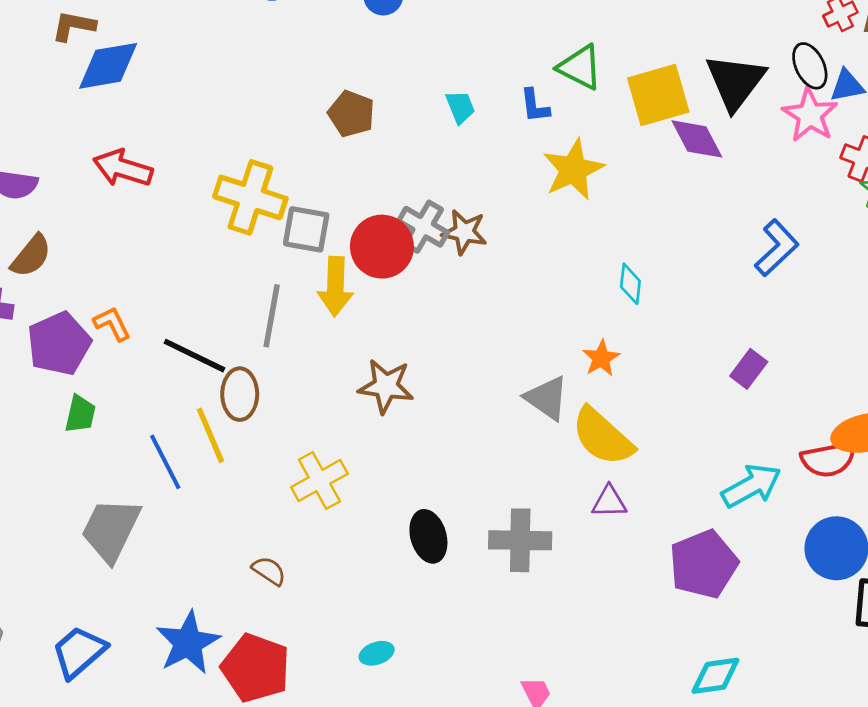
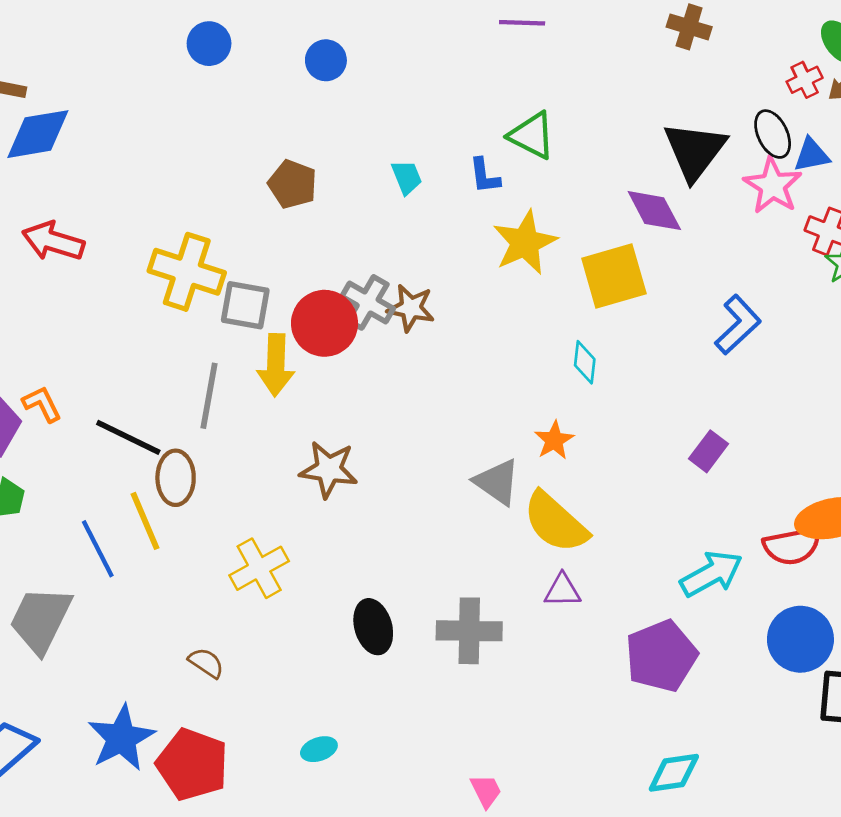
yellow square: (658, 95) -> (614, 276), moved

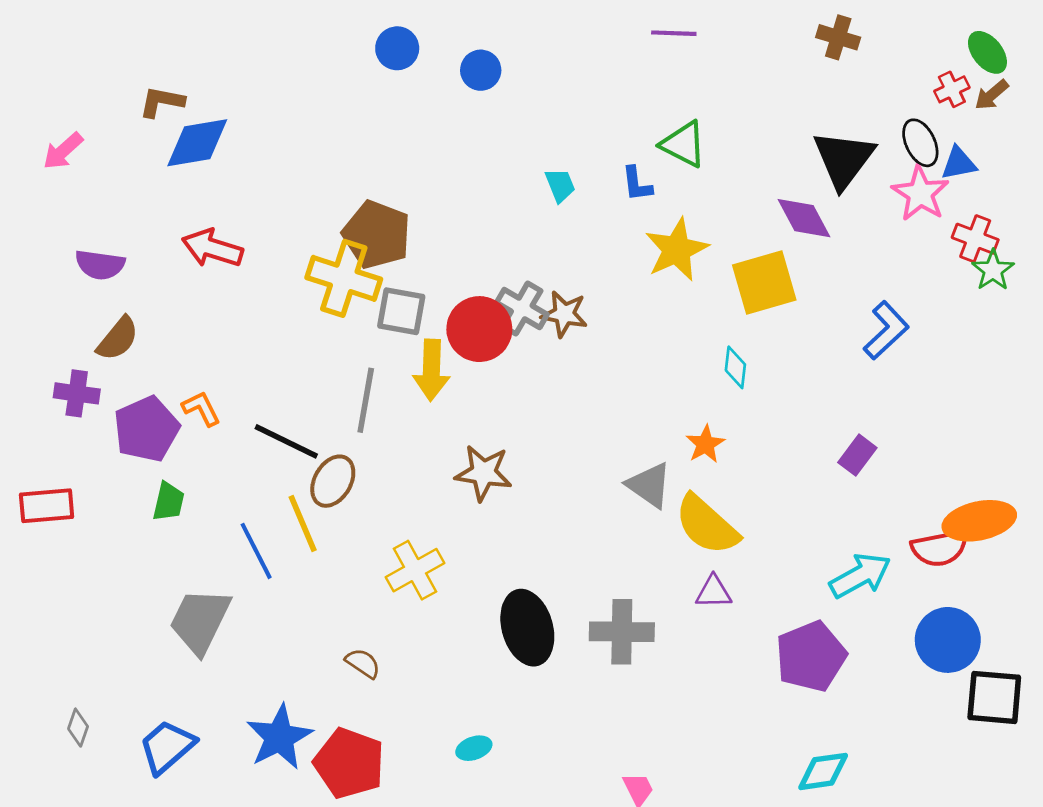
blue circle: (209, 44) -> (397, 48), moved
brown pentagon: (293, 184) -> (377, 235), moved, size x1.4
brown ellipse: (176, 478) -> (333, 481), turned 30
black ellipse: (373, 627) -> (527, 628), size x1.4

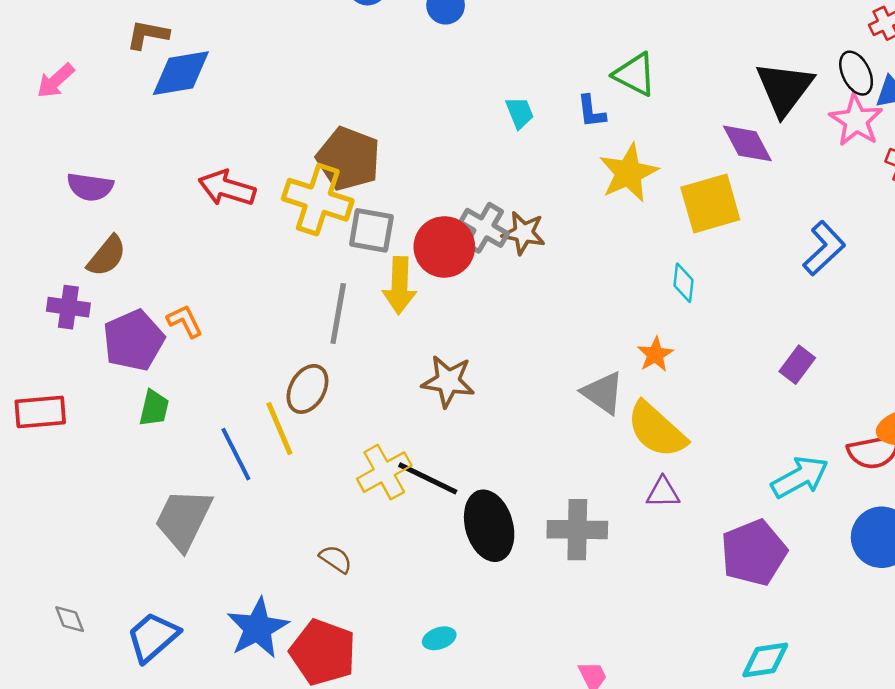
red arrow: (212, 248) -> (227, 188), moved
black line: (286, 441) -> (428, 478), moved
gray diamond: (78, 728) -> (70, 619), turned -40

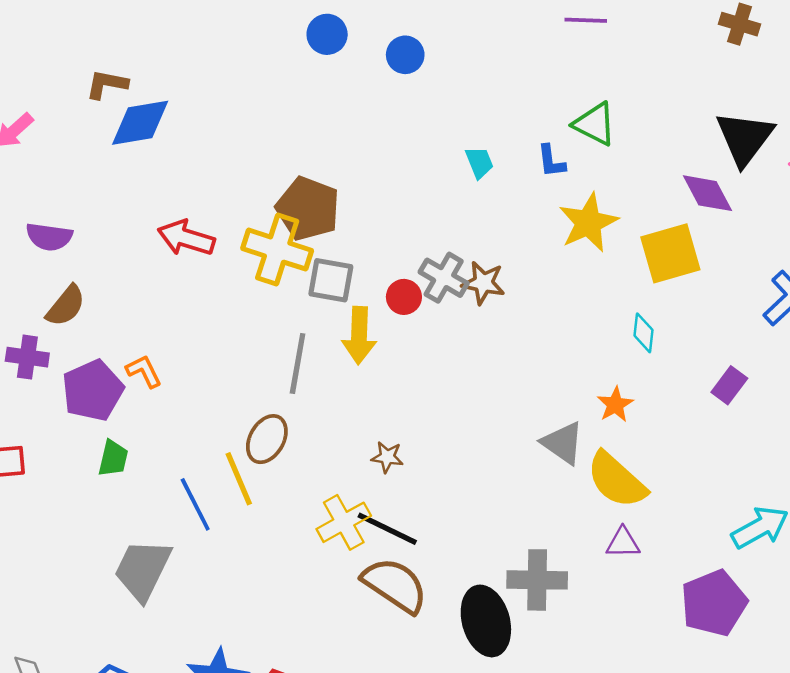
red circle: (444, 247) -> (404, 297), size x0.6
purple rectangle: (797, 365) -> (729, 385), moved
brown star: (448, 381) -> (387, 457), moved, size x0.6
black ellipse: (489, 526) -> (486, 621), moved
brown semicircle: (336, 559) -> (395, 585), moved, size x2.0

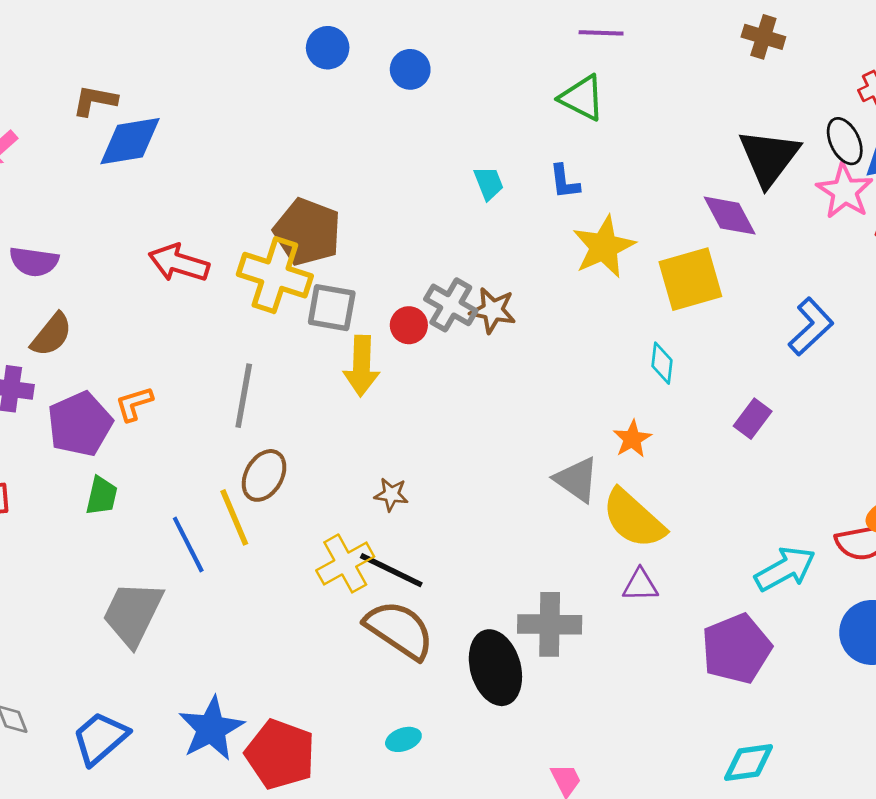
green triangle: (595, 124) -> (582, 98), moved
gray line: (298, 364) -> (244, 396), moved
orange L-shape: (144, 371) -> (134, 404), turned -81

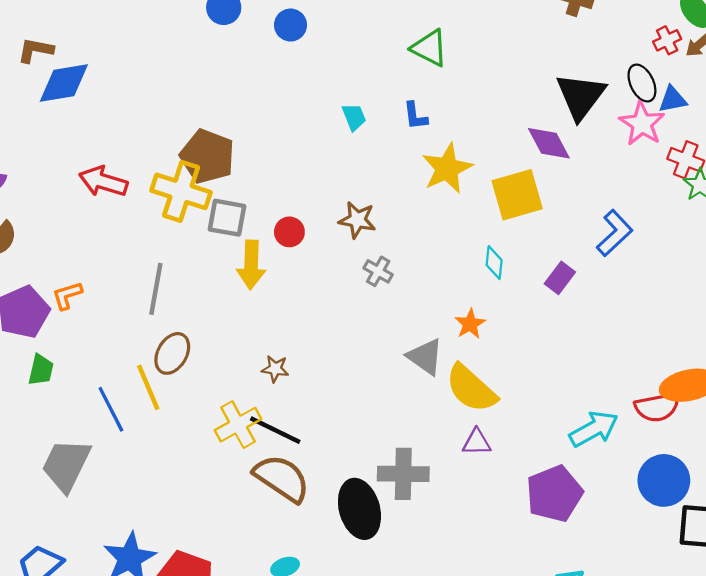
gray cross: (451, 305) -> (378, 271), moved, size x0.7
purple rectangle: (753, 419) -> (560, 278), moved

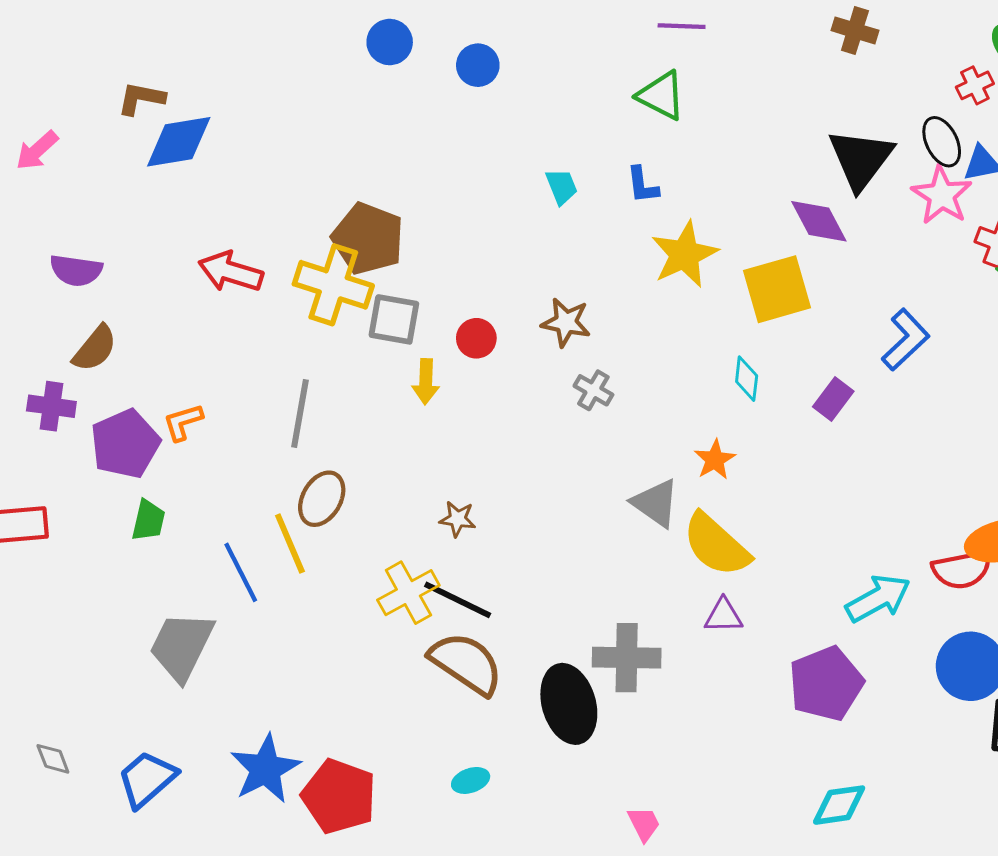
yellow arrow: (251, 265) -> (426, 382), size x0.7

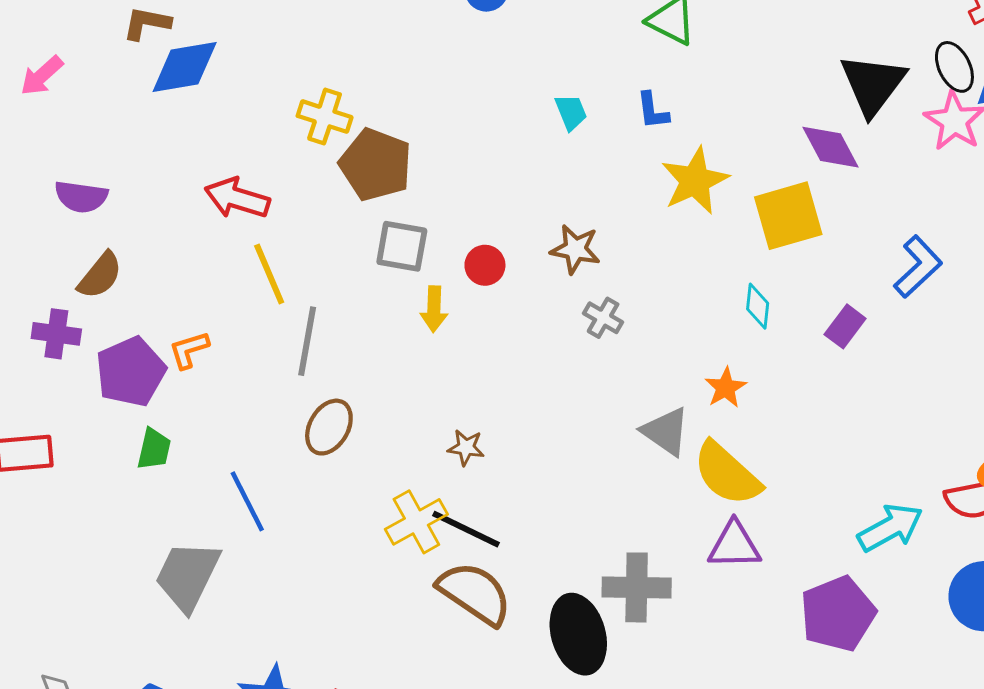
yellow cross: (333, 285) -> (325, 117), moved, size x0.7
yellow line: (290, 543) -> (269, 274), moved
purple triangle: (723, 616) -> (734, 545), size x1.4

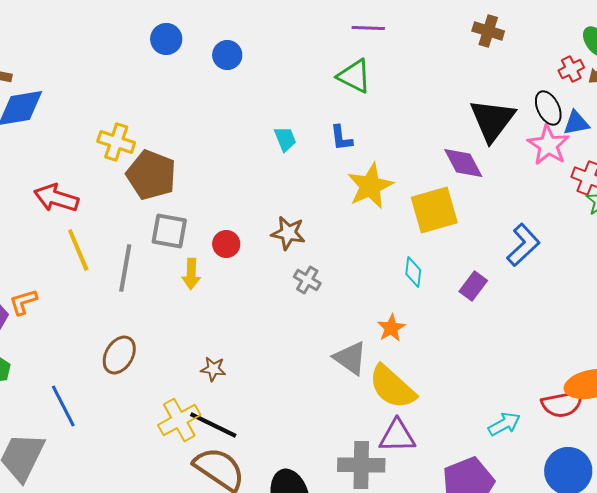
gray line: (307, 341) -> (125, 268), moved
cyan arrow: (890, 528) -> (504, 424), size x0.7
gray cross: (637, 587) -> (361, 465), moved

